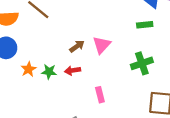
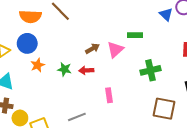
green rectangle: (145, 25) -> (135, 35), moved
orange star: (28, 69) -> (38, 65), moved

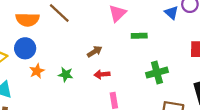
pink triangle: (115, 50) -> (118, 13), moved
red arrow: (86, 70) -> (102, 74), moved

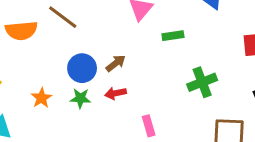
blue circle: (25, 48) -> (82, 68), moved
red arrow: (102, 74) -> (116, 93), moved

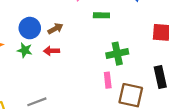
pink rectangle: (149, 126) -> (108, 80), moved

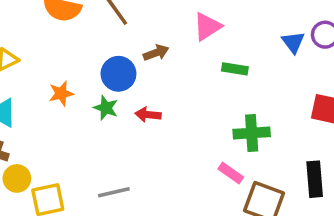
brown arrow: (55, 29) -> (156, 53), moved
pink rectangle: (108, 80) -> (231, 173), turned -56

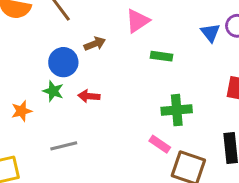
orange star: (61, 93) -> (22, 111), moved
gray line: (114, 192) -> (64, 146), moved

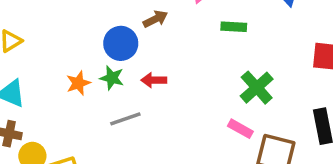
green cross: (177, 110) -> (257, 88), turned -32
orange star: (22, 111) -> (78, 83), moved
gray line: (64, 146) -> (125, 119), moved

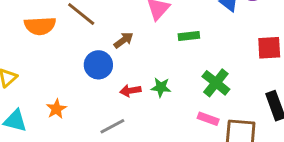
green star: (112, 78) -> (161, 87), moved
orange star: (78, 83) -> (56, 109), moved

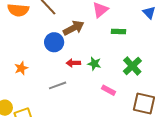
brown arrow: (124, 40) -> (74, 28), size x1.5
pink rectangle: (208, 119) -> (108, 90), moved

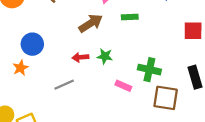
brown arrow: (74, 28) -> (91, 23), moved
blue circle: (54, 42) -> (32, 44), moved
green cross: (132, 66) -> (149, 70), moved, turned -30

